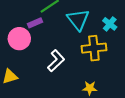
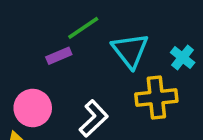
pink circle: (19, 39) -> (33, 108), moved

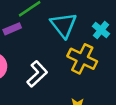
yellow cross: (156, 98) -> (82, 59), turned 32

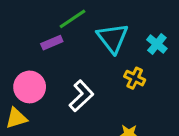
yellow cross: (82, 59) -> (135, 78), size x0.6

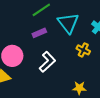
purple rectangle: (52, 43) -> (39, 33), moved

